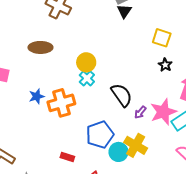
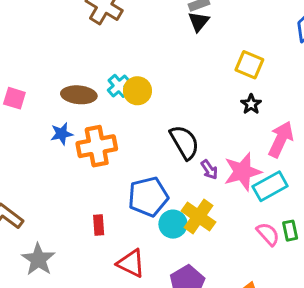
brown ellipse: (40, 47) -> (79, 95), moved
cyan cross: (87, 78) -> (119, 86), moved
purple arrow: (140, 112) -> (209, 170), turned -80
red rectangle: (67, 157) -> (99, 225), turned 64

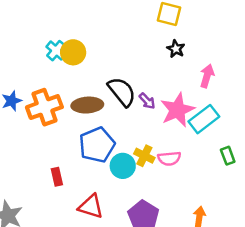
brown ellipse: (79, 95) -> (87, 105), moved
pink arrow: (281, 139) -> (207, 76), size x0.7
purple arrow: (209, 170) -> (147, 101), moved
yellow cross: (198, 217) -> (144, 156), size x0.7
pink semicircle: (268, 234) -> (169, 158), moved, turned 135

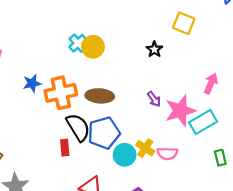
black star: (176, 49) -> (154, 49), moved
black semicircle: (122, 92) -> (78, 127), moved
red rectangle: (57, 177) -> (65, 148), moved

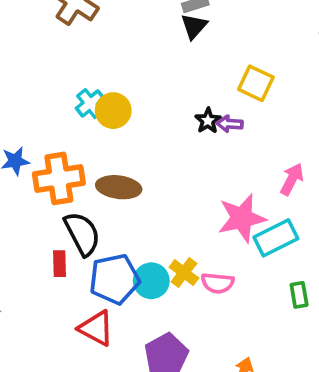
purple arrow: (154, 99) -> (230, 124), moved, turned 126
blue pentagon: (104, 133) -> (115, 279), moved

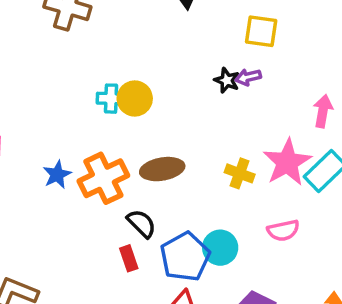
cyan cross: (90, 104) -> (111, 99), turned -32
black semicircle: (82, 234) -> (142, 223), size x0.7
yellow cross: (184, 273) -> (240, 173), moved

